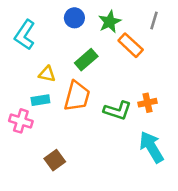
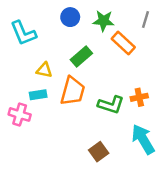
green star: (110, 22) -> (104, 21), turned 30
cyan L-shape: (25, 35) -> (23, 33), turned -56
brown square: (55, 160) -> (99, 152), moved

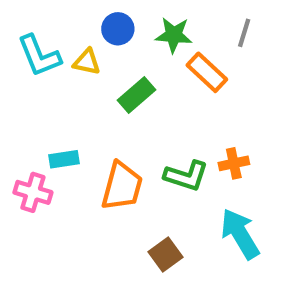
yellow triangle: (44, 70) -> (87, 62), moved
orange trapezoid: (73, 91) -> (122, 186), moved

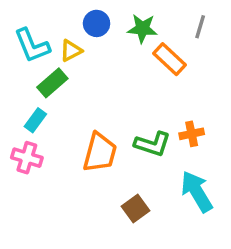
yellow triangle: (87, 62) -> (71, 51), turned -40
green rectangle: (136, 95) -> (52, 83), moved
cyan rectangle: (64, 159) -> (35, 120), moved, turned -45

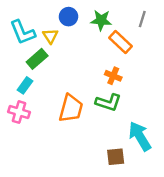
yellow triangle: (71, 51) -> (50, 36), turned -35
orange cross: (192, 134) -> (113, 76), moved, turned 35
brown square: (136, 209) -> (116, 157), moved, turned 30

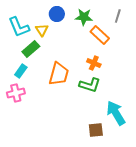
orange trapezoid: (71, 108) -> (59, 74), moved
pink cross: (19, 112) -> (16, 93), turned -30

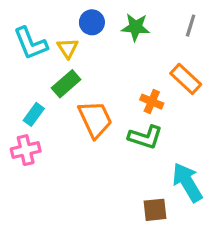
orange rectangle: (100, 35) -> (186, 79), moved
green rectangle: (31, 49) -> (66, 84), moved
orange trapezoid: (59, 74) -> (95, 119), turned -40

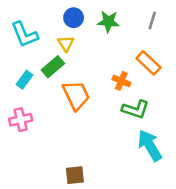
yellow triangle: (68, 48) -> (66, 44), moved
cyan rectangle: (34, 114) -> (25, 80), moved
green L-shape: (145, 137) -> (136, 109), moved
brown square: (155, 210) -> (75, 175), moved

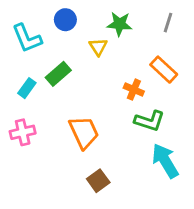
blue circle: (74, 18) -> (65, 20), moved
yellow triangle: (66, 44) -> (98, 47), moved
orange trapezoid: (76, 95) -> (84, 132), moved
brown square: (75, 175) -> (98, 181), moved, turned -30

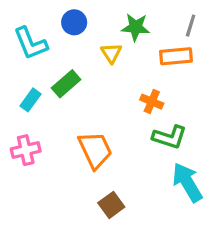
orange rectangle: (164, 70) -> (176, 56), moved, turned -48

